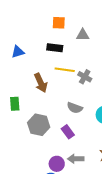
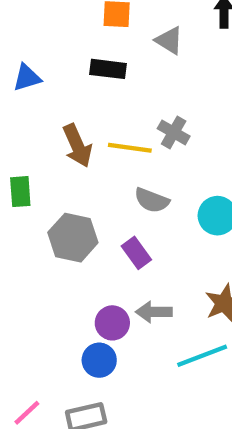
gray triangle: (83, 35) -> (169, 40), turned 32
yellow line: (65, 70) -> (130, 148), moved

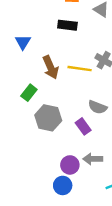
blue triangle: (27, 78) -> (23, 42), moved, turned -42
green rectangle: (20, 192) -> (29, 93), moved, turned 42
gray semicircle: (152, 200) -> (98, 107), moved

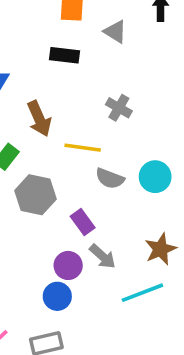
yellow line: (80, 69) -> (83, 148), moved
purple rectangle: (83, 126) -> (83, 222), moved
gray arrow: (93, 159) -> (103, 256), turned -138

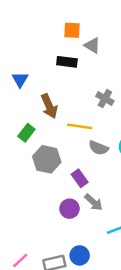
gray triangle: (115, 32) -> (92, 45), moved
blue circle: (57, 296) -> (80, 255), moved

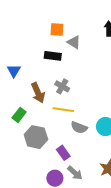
gray cross: (105, 99) -> (62, 86), moved

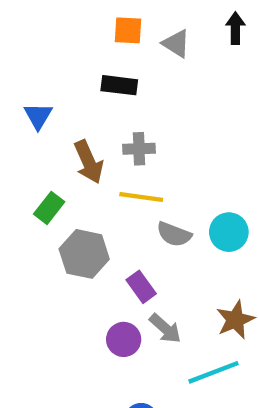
gray triangle: (74, 42) -> (176, 44), moved
gray cross: (62, 86) -> (139, 149), turned -32

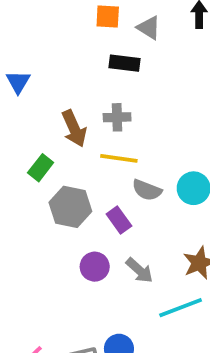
black rectangle: (119, 85) -> (125, 63), moved
blue triangle: (38, 116) -> (18, 82), moved
purple rectangle: (141, 287) -> (119, 220), moved
purple circle: (124, 339) -> (95, 267), moved

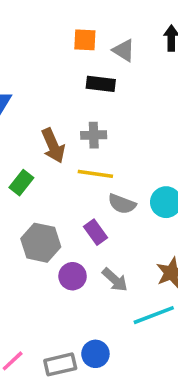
gray hexagon: (70, 207) -> (41, 243), moved

